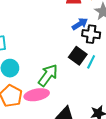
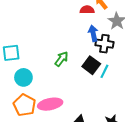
blue arrow: (80, 24) -> (93, 33), turned -70
green arrow: (48, 75) -> (61, 59), moved, size x0.7

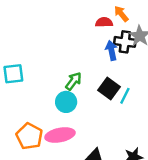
black cross: (104, 44) -> (125, 42), moved
cyan circle: (23, 77) -> (66, 102), moved

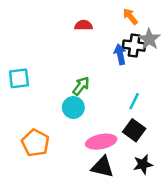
red semicircle: (104, 22) -> (83, 25), moved
black square: (109, 88) -> (134, 130), moved
pink ellipse: (60, 135) -> (101, 142), moved

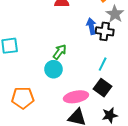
black cross: (134, 46) -> (105, 31), moved
orange pentagon: (35, 143) -> (23, 98), turned -30

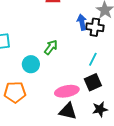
cyan circle: (53, 69) -> (31, 64), moved
black square: (103, 88) -> (93, 82), turned 30

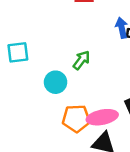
orange pentagon: (15, 92) -> (76, 118), moved

